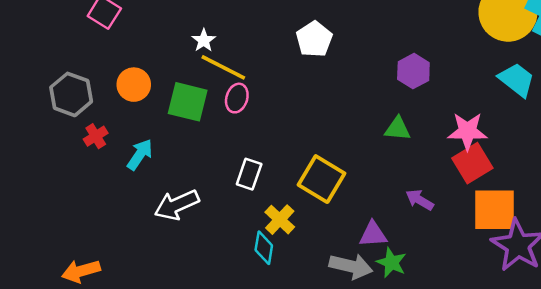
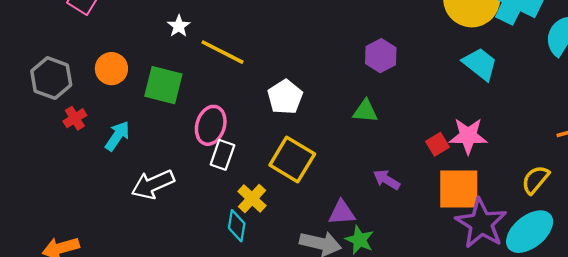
white pentagon: (314, 39) -> (285, 97), moved
yellow line: (223, 67) -> (222, 52), moved
pink ellipse: (237, 98) -> (211, 125), moved, size x1.4
pink star: (467, 131) -> (468, 136), moved
red square: (472, 163) -> (437, 144), size x0.6

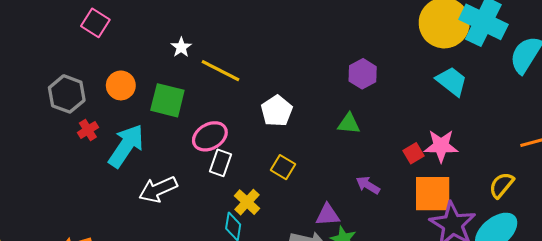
pink ellipse: (211, 125) -> (210, 136), turned 44
cyan arrow: (117, 136) -> (126, 146), size x1.6
yellow square: (292, 160) -> (283, 167), size x0.6

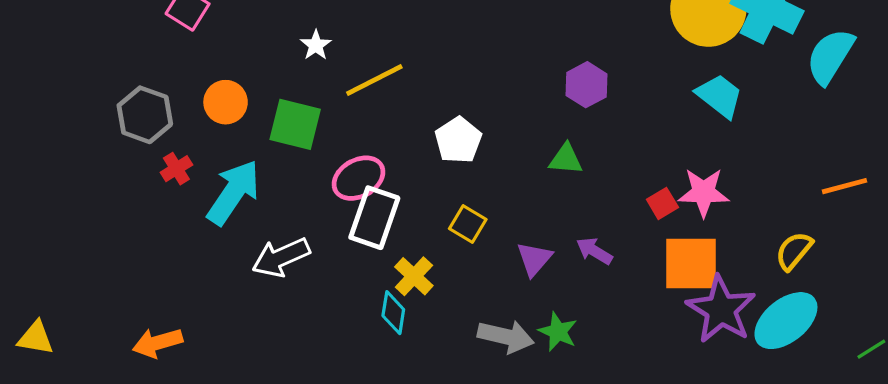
yellow line: (220, 71) -> (374, 80), turned -54
white rectangle: (220, 163) -> (374, 218), size x1.5
purple triangle: (328, 215) -> (534, 259), moved, turned -45

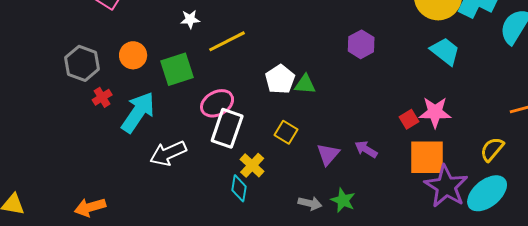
white star: (316, 45) -> (190, 19), turned 30
green square: (295, 124) -> (177, 69), turned -32
green triangle: (566, 159) -> (305, 84), moved
gray arrow: (506, 336) -> (310, 203), size x0.7

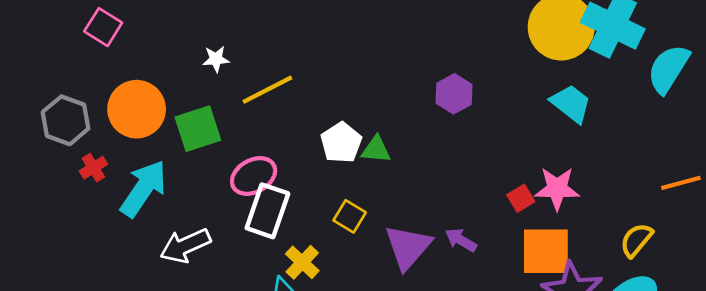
orange circle: (133, 55) -> (137, 109), size x1.5
purple triangle: (328, 154) -> (408, 247), size x1.5

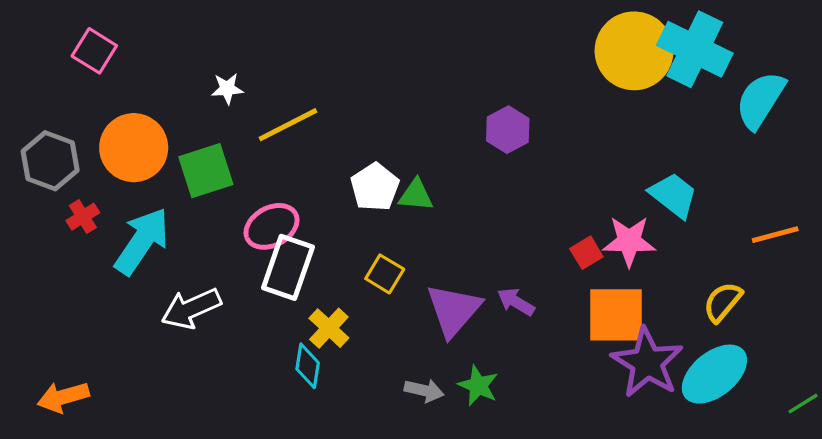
cyan trapezoid: (571, 104) -> (673, 195), moved

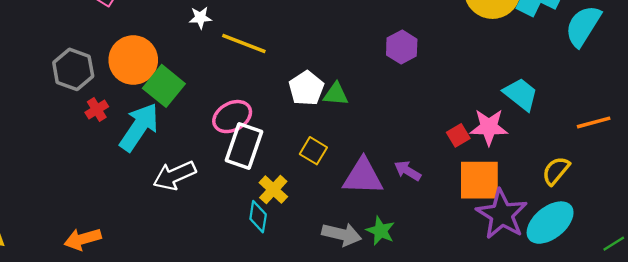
yellow line: (288, 125) -> (244, 44), turned 48
green square: (206, 171) -> (164, 86), moved, turned -33
purple triangle: (454, 310) -> (363, 177), turned 51
gray arrow: (424, 390) -> (342, 234), size x1.4

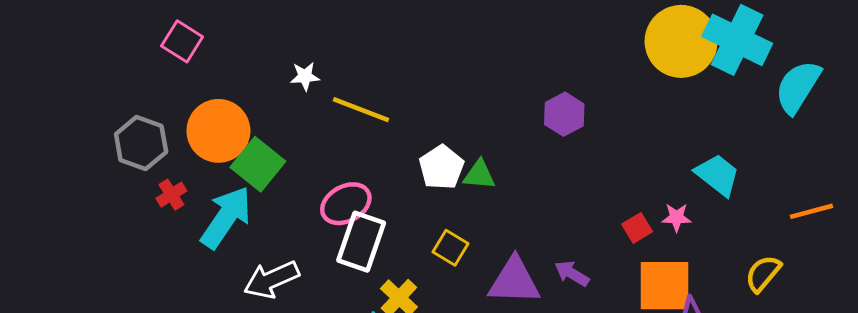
pink star: (489, 127) -> (677, 217), size x0.6

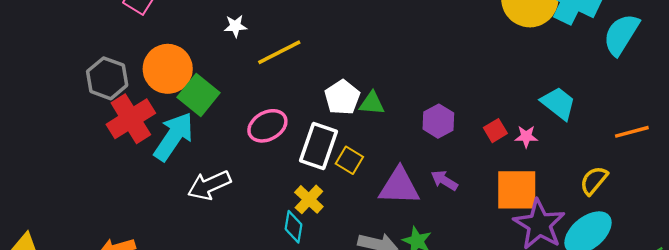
yellow line: (361, 110) -> (279, 52), turned -48
purple hexagon: (564, 114) -> (438, 121), moved
red cross: (171, 195) -> (131, 119), size x2.0
red square: (637, 228) -> (495, 131), moved
white rectangle: (361, 242) -> (318, 146), moved

